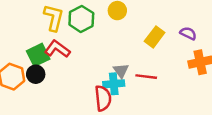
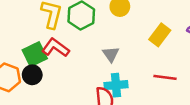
gray triangle: (121, 71) -> (111, 54), moved
red line: (146, 77) -> (165, 77), moved

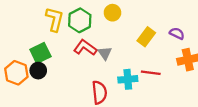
red L-shape: (55, 48) -> (85, 48), moved
cyan cross: (116, 85) -> (128, 79), moved

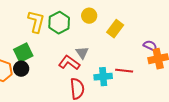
purple semicircle: (177, 33) -> (150, 46), moved
yellow rectangle: (146, 37) -> (115, 29), moved
red L-shape: (85, 48) -> (69, 63), moved

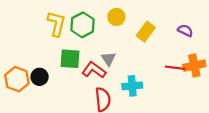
purple semicircle: (150, 46) -> (185, 30), moved
green square: (23, 53) -> (70, 59), moved, turned 30
red line: (124, 71) -> (175, 68), moved

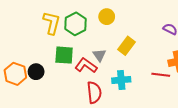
yellow rectangle: (146, 32) -> (126, 46), moved
red line: (175, 68) -> (161, 75), moved

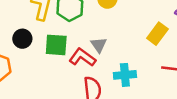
yellow rectangle: (126, 46) -> (157, 34), moved
black circle: (36, 72) -> (22, 39), moved

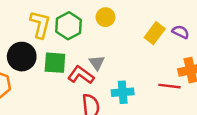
yellow rectangle: (157, 34) -> (155, 33), moved
black circle: (22, 39) -> (22, 57), size x1.5

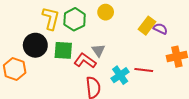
purple semicircle: (181, 32) -> (160, 29), moved
red line: (169, 86) -> (144, 70), moved
cyan cross: (123, 92) -> (120, 75), turned -30

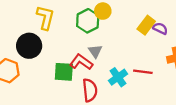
green hexagon: (75, 19) -> (88, 21), moved
green square: (63, 50) -> (64, 72), moved

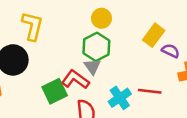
green hexagon: (88, 21) -> (96, 47), moved
purple semicircle: (160, 28) -> (171, 51), moved
green square: (64, 72) -> (55, 91), turned -30

